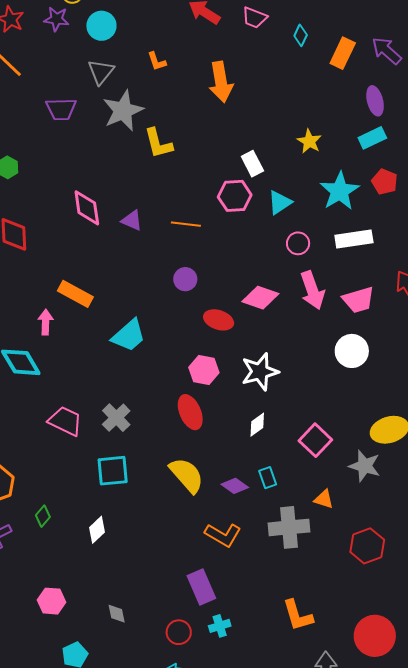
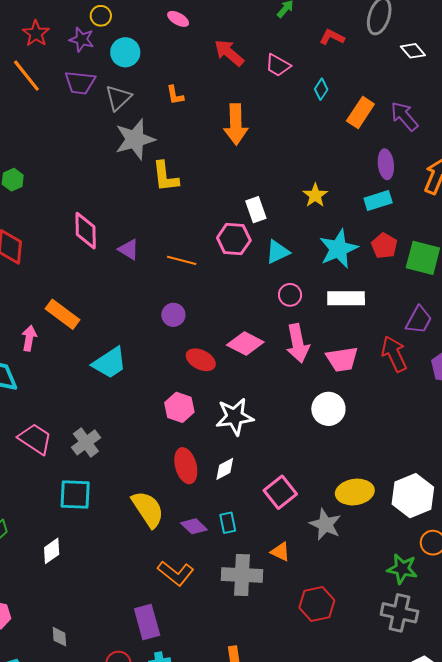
purple trapezoid: (61, 109) -> (80, 83), moved
red ellipse: (190, 412) -> (186, 466), moved

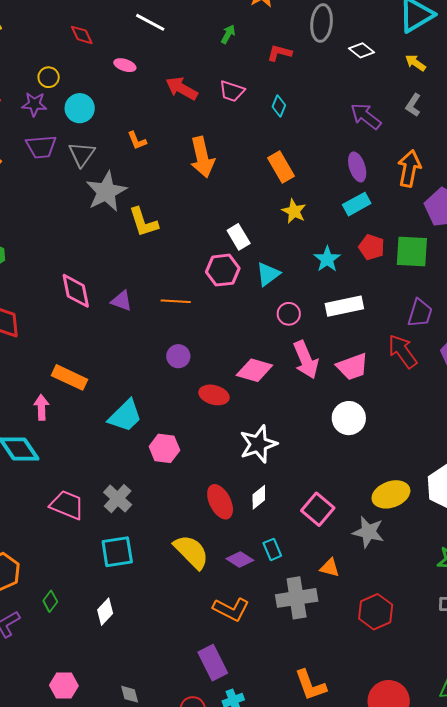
orange rectangle: (360, 112) -> (281, 167), moved, turned -52
cyan star: (338, 249) -> (327, 259), size x0.7
pink hexagon: (179, 407) -> (164, 448), moved

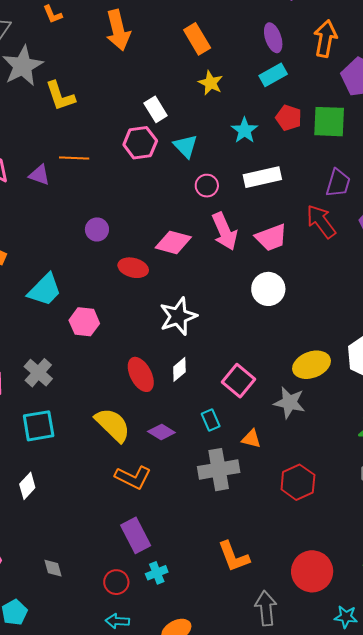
cyan triangle: (268, 274) -> (186, 146), turned -36
orange line: (176, 301) -> (74, 158), moved
cyan rectangle: (272, 549) -> (211, 420), moved
orange L-shape: (231, 609) -> (133, 477), moved

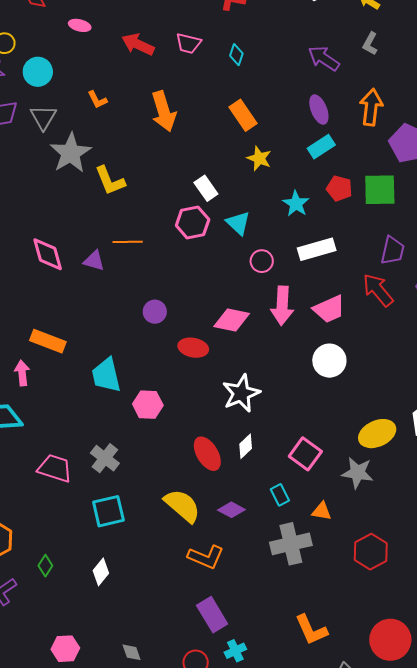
pink arrow: (225, 231) -> (282, 306), turned 30
cyan trapezoid: (45, 290) -> (106, 375), turned 126

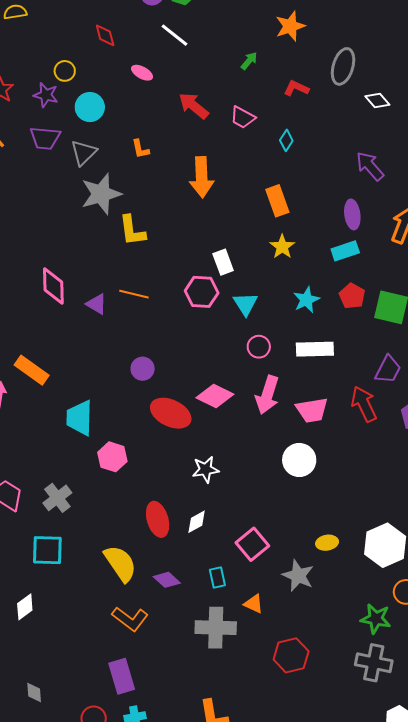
red ellipse: (193, 348) -> (171, 413), size x1.4
white star: (241, 393) -> (206, 469), size x0.7
yellow ellipse: (377, 434) -> (327, 543), size x0.6

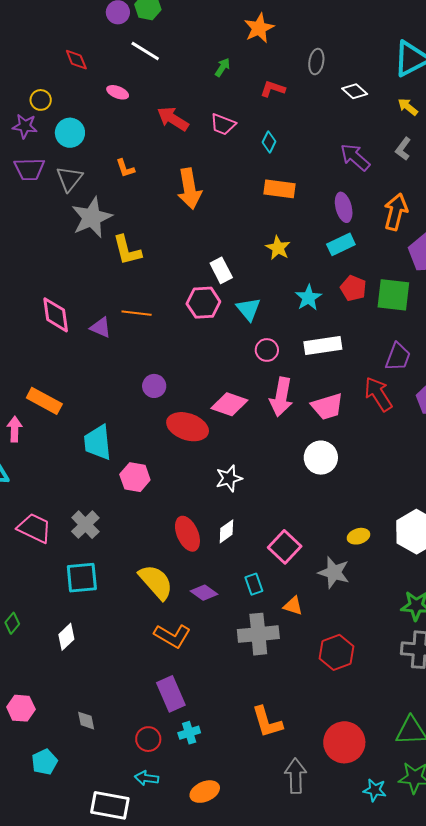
gray ellipse: (343, 66) -> (316, 62), size x0.7
orange rectangle: (277, 201) -> (279, 189), moved, turned -56

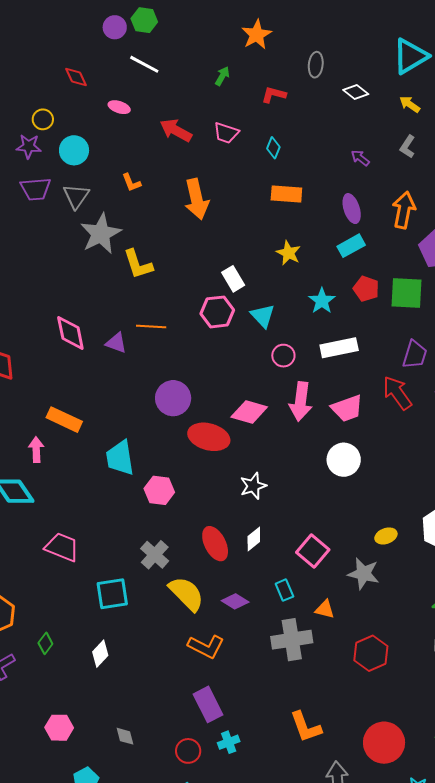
purple arrow: (355, 157) -> (360, 158), size x0.6
purple circle: (154, 386) -> (173, 398), size x1.5
gray cross: (85, 525) -> (155, 555), moved

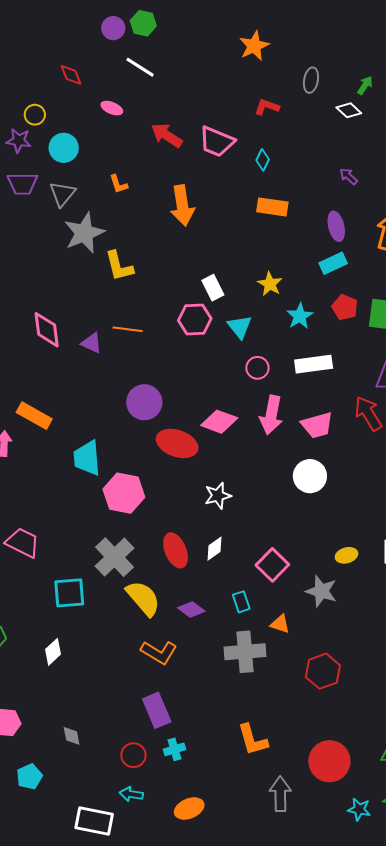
green arrow: (222, 76) -> (365, 85), moved
pink trapezoid: (226, 133) -> (217, 142), size x1.4
yellow star: (288, 253) -> (270, 284), moved
pink hexagon: (159, 490) -> (124, 493), size x1.4
gray cross: (155, 555) -> (114, 557), size x1.4

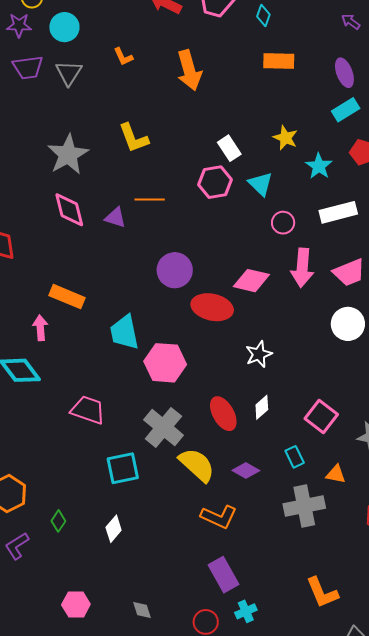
gray star: (84, 233) -> (68, 155), moved
pink trapezoid: (23, 543) -> (88, 410), moved

